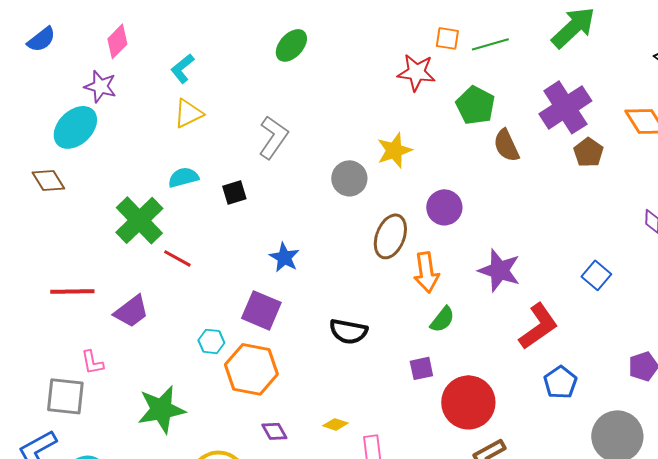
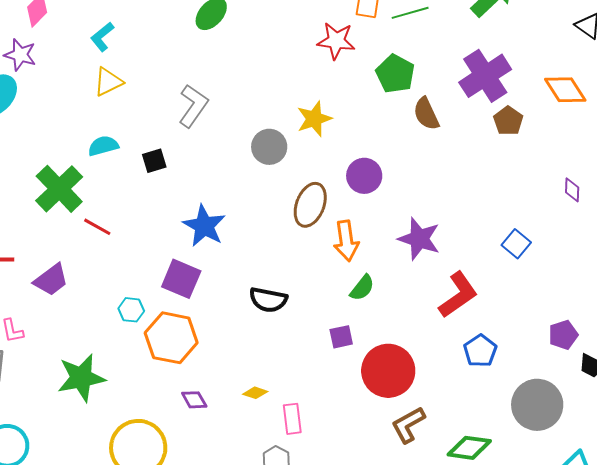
blue star: (284, 257) -> (204, 226), size x1.4

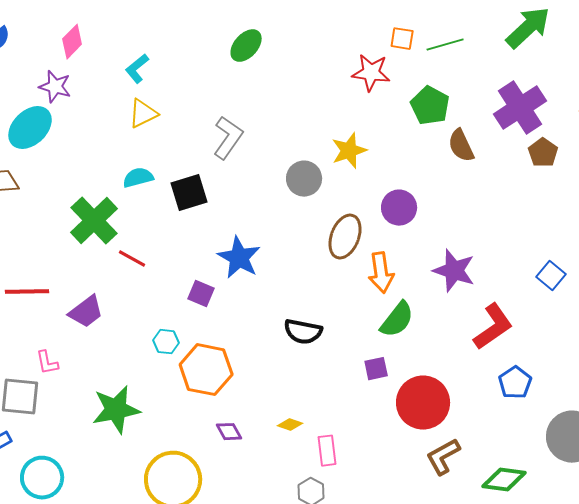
black square: (154, 161) -> (189, 193), size x1.5
purple square: (181, 279) -> (201, 294), moved, size x0.7
green semicircle: (362, 288) -> (397, 320), size x1.4

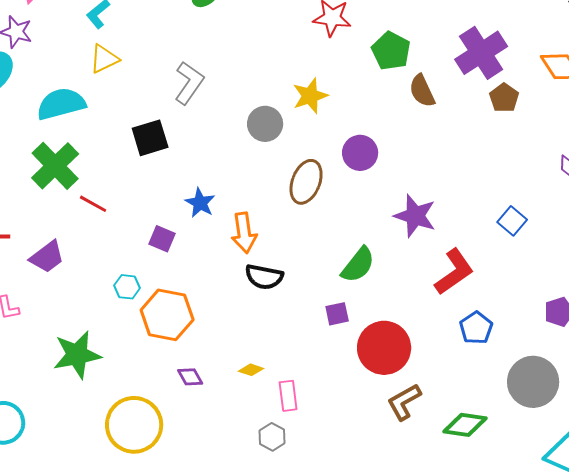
cyan semicircle: (138, 178) -> (61, 104), moved, size x1.6
blue star: (239, 258) -> (200, 203), size x0.7
orange arrow: (381, 273) -> (244, 233), moved

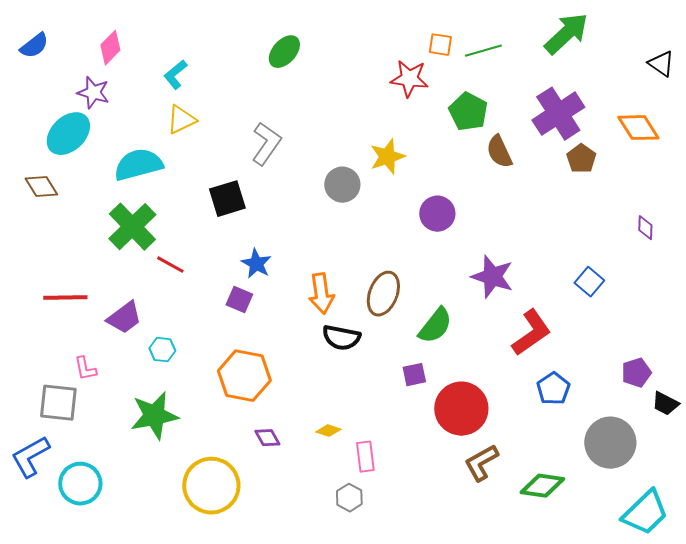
brown ellipse: (306, 182) -> (383, 294), moved
blue star: (200, 203) -> (256, 264), moved
cyan hexagon: (127, 287) -> (162, 350), moved

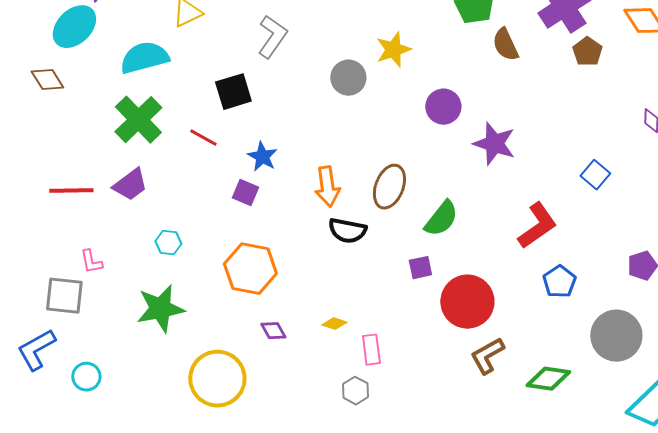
red line: (170, 265) -> (203, 138), moved
purple star: (492, 277) -> (494, 144), moved
purple trapezoid: (124, 318) -> (130, 185), moved
cyan circle: (80, 484) -> (86, 377), size x0.7

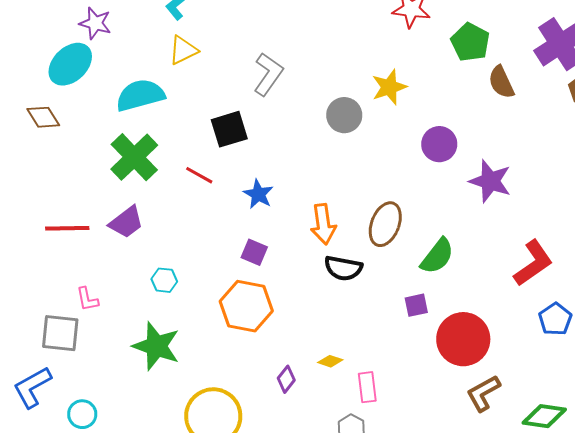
purple square: (245, 193) -> (254, 252), moved
green star: (160, 309) -> (156, 346), turned 30
purple diamond: (273, 331) -> (286, 379), moved, turned 68

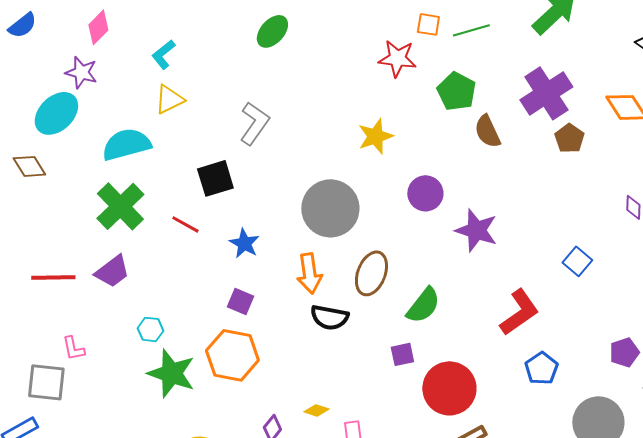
gray circle: (344, 115) -> (330, 208), moved, size x1.6
green star: (156, 346) -> (171, 373), moved

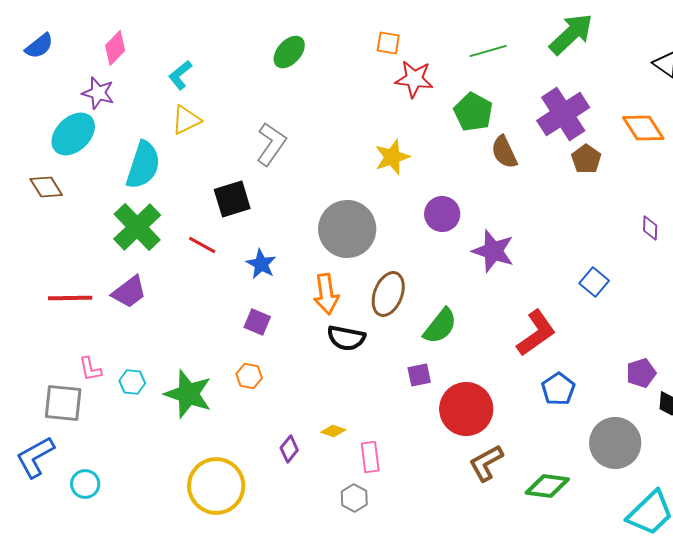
orange square: (428, 24) -> (388, 43), moved
cyan semicircle: (126, 144) -> (143, 165), turned 123
cyan hexagon: (150, 329) -> (132, 382), moved
orange hexagon: (232, 355) -> (249, 376), size x0.5

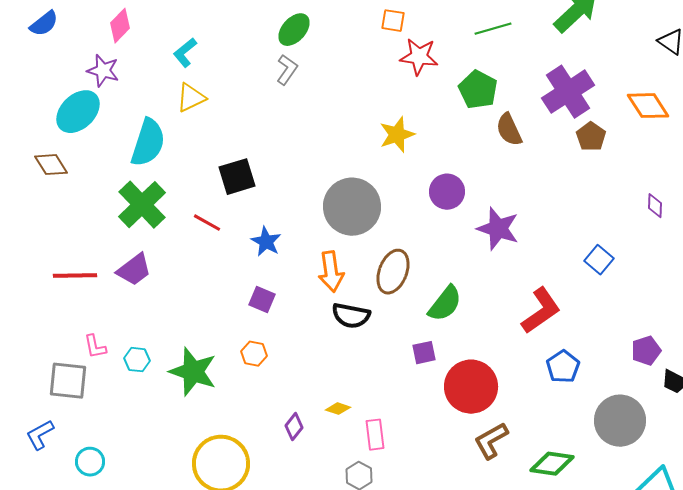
gray L-shape: (271, 144) -> (287, 70), moved, size x0.7
blue L-shape: (35, 457) -> (40, 435), size x0.7

